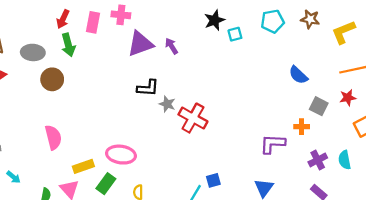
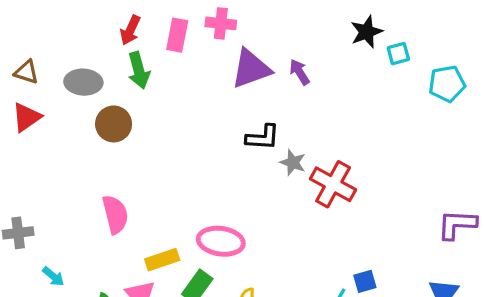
cyan pentagon: (273, 21) -> (447, 84), moved

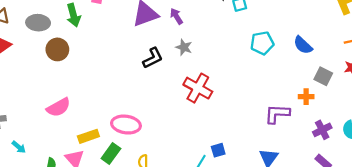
cyan pentagon: (447, 84) -> (262, 43), moved
black L-shape: (263, 137) -> (153, 58), turned -30
gray star: (293, 162) -> (184, 47), moved
pink semicircle: (115, 214) -> (58, 107), turned 75

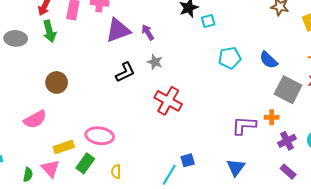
brown circle: (57, 49) -> (57, 82), moved
gray square: (323, 76) -> (288, 90), size x1.5
orange cross: (306, 97) -> (272, 117), moved

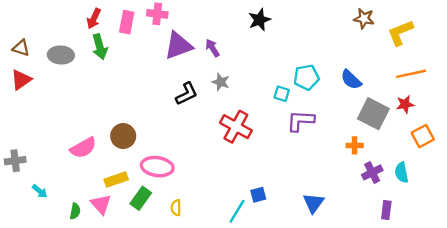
cyan square: (208, 21) -> (282, 94), moved, turned 32
brown circle: (57, 82) -> (123, 136), moved
purple L-shape: (244, 125) -> (301, 121), moved
purple rectangle: (288, 172) -> (386, 210), moved, turned 56

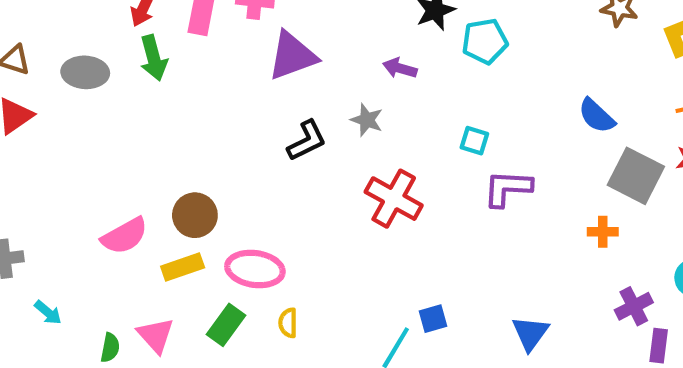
purple arrow: (212, 48) -> (400, 68), moved, turned -42
cyan pentagon: (306, 77) -> (485, 41), moved
purple cross: (372, 172) -> (634, 306), moved
yellow rectangle: (116, 179) -> (183, 267), moved
yellow semicircle: (176, 208) -> (288, 323), moved

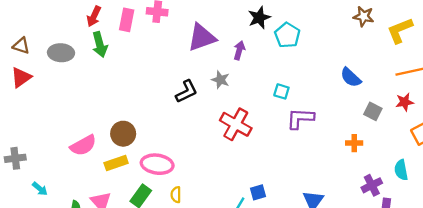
cyan pentagon: (485, 41) -> (287, 35), turned -30
purple triangle: (292, 56) -> (202, 37), moved
purple arrow: (400, 68) -> (239, 50), turned 90
gray square: (636, 176) -> (373, 111), size x0.6

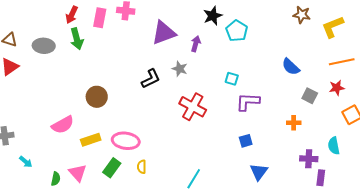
brown circle: (123, 134) -> (97, 97), moved
purple cross: (372, 185) -> (309, 159), turned 30
blue square: (258, 192) -> (246, 141), moved

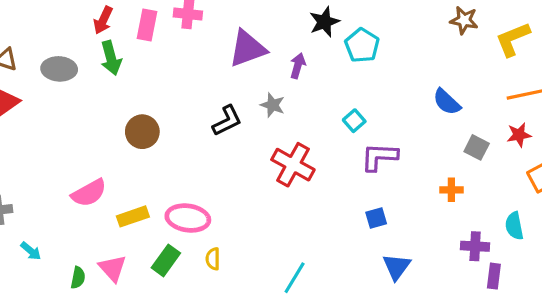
cyan square: (232, 79) -> (354, 121), turned 32
brown circle: (97, 97) -> (142, 132), moved

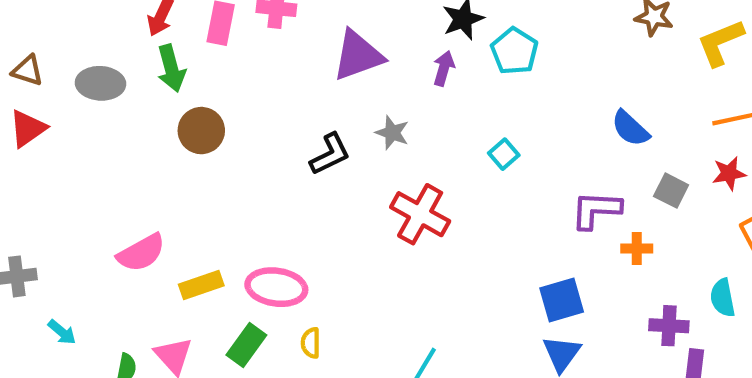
purple arrow: (298, 66) -> (444, 68), moved
brown circle: (142, 132) -> (201, 131), moved
purple L-shape: (379, 157) -> (596, 210), moved
blue square: (376, 218) -> (562, 300), moved, size x1.5

